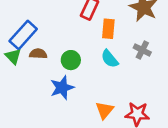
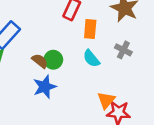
brown semicircle: (38, 54) -> (40, 61), moved, turned 35
orange triangle: (105, 110) -> (106, 100), moved

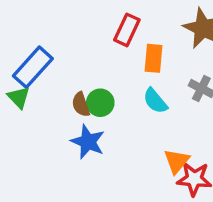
brown semicircle: (40, 61) -> (81, 104), turned -147
blue star: (45, 87) -> (88, 142), turned -30

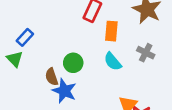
blue rectangle: (33, 67) -> (25, 37), size x0.6
brown semicircle: (81, 104) -> (52, 77), moved

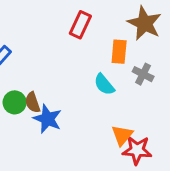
orange rectangle: (111, 31) -> (119, 52), moved
green circle: (73, 63) -> (15, 102), moved

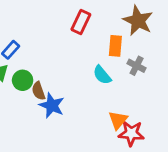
green circle: (15, 102) -> (23, 80), moved

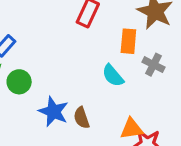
brown semicircle: (38, 91) -> (82, 118), moved
orange triangle: (118, 120) -> (132, 129), turned 42

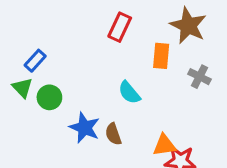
gray cross: (153, 65) -> (199, 77), moved
cyan semicircle: (113, 76) -> (129, 93), moved

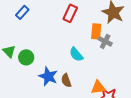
blue rectangle: (35, 61) -> (22, 12), moved
gray cross: (199, 77) -> (105, 41), moved

